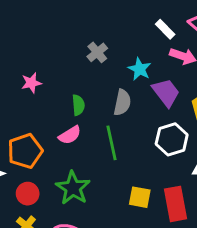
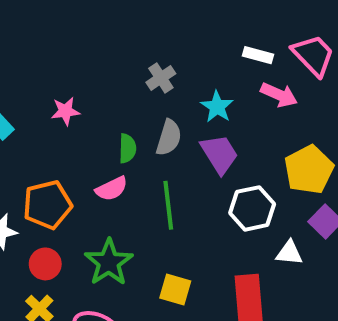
white rectangle: (165, 29) -> (258, 55), turned -36
purple trapezoid: (166, 93) -> (219, 154), moved
gray semicircle: (122, 102) -> (169, 138), moved
yellow square: (140, 197) -> (175, 289), moved

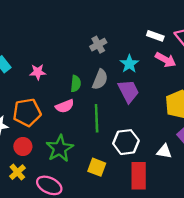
pink star: (65, 111) -> (38, 72), moved
white hexagon: (252, 208) -> (126, 142), moved

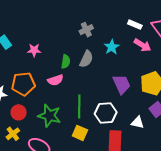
purple trapezoid: (128, 91) -> (122, 84), moved
green line: (97, 118) -> (79, 106), moved
green star: (60, 148) -> (49, 116), turned -30

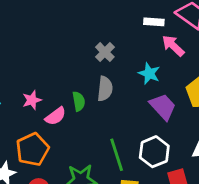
gray cross: (86, 30) -> (105, 52), moved
pink arrow: (142, 45) -> (173, 46), turned -150
cyan star: (112, 47) -> (149, 73), moved
pink semicircle: (55, 80) -> (56, 116), moved

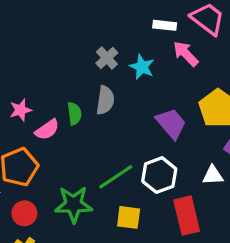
cyan star: (149, 73) -> (142, 67), moved
green line: (117, 155) -> (116, 177), turned 72

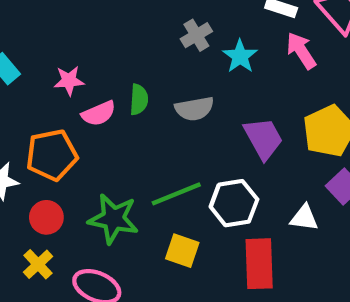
gray semicircle: (105, 100) -> (194, 109), moved, turned 60

